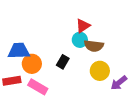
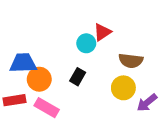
cyan circle: (80, 40) -> (86, 43), moved
brown semicircle: (94, 46) -> (131, 61), moved

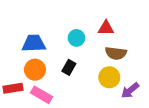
red triangle: (102, 32) -> (106, 28), moved, turned 35
blue trapezoid: (23, 63) -> (34, 43), moved

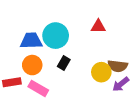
cyan circle: (76, 38) -> (56, 36), moved, size x1.6
brown semicircle: (116, 53) -> (118, 66), moved

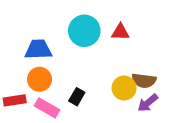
cyan circle: (56, 36) -> (84, 31), moved
black rectangle: (64, 63) -> (77, 97), moved

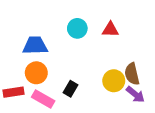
cyan circle: (84, 31) -> (77, 28), size x0.7
brown semicircle: (144, 81) -> (132, 74), turned 70
purple arrow: (148, 103) -> (135, 94), turned -102

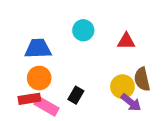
red triangle: (110, 30) -> (126, 41), moved
red rectangle: (14, 92) -> (29, 99), moved
purple arrow: (135, 94) -> (131, 103), moved

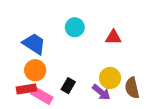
blue trapezoid: (38, 49) -> (34, 44), turned 35
brown semicircle: (142, 79) -> (132, 88), moved
purple arrow: (131, 103) -> (101, 92), moved

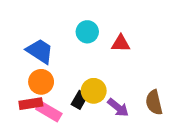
red triangle: (113, 37) -> (121, 43), moved
yellow circle: (110, 78) -> (94, 91), moved

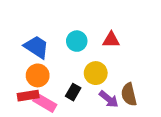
cyan circle: (87, 32) -> (77, 41), moved
yellow circle: (94, 91) -> (96, 73), moved
brown semicircle: (154, 102) -> (129, 94), moved

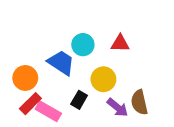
blue trapezoid: (36, 47) -> (61, 63), moved
orange circle: (38, 75) -> (25, 78), moved
red rectangle: (28, 96) -> (30, 104), turned -36

